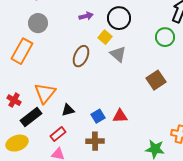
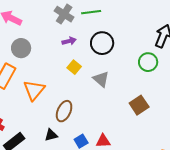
yellow square: (105, 37) -> (74, 67), moved
brown ellipse: (81, 56) -> (64, 111), moved
orange triangle: (45, 93) -> (34, 90), moved

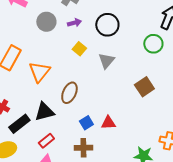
gray circle: (21, 48) -> (46, 22), moved
gray triangle: (101, 79) -> (106, 61), turned 30
black triangle: (51, 135) -> (44, 112), moved, size x1.5

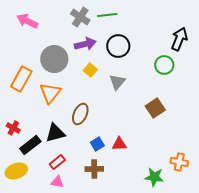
gray circle: (46, 22) -> (54, 59), moved, size x1.4
purple arrow: (74, 23) -> (85, 44), size x1.5

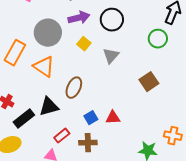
orange triangle: (50, 93) -> (44, 67), turned -35
red rectangle: (57, 162) -> (62, 136), moved

